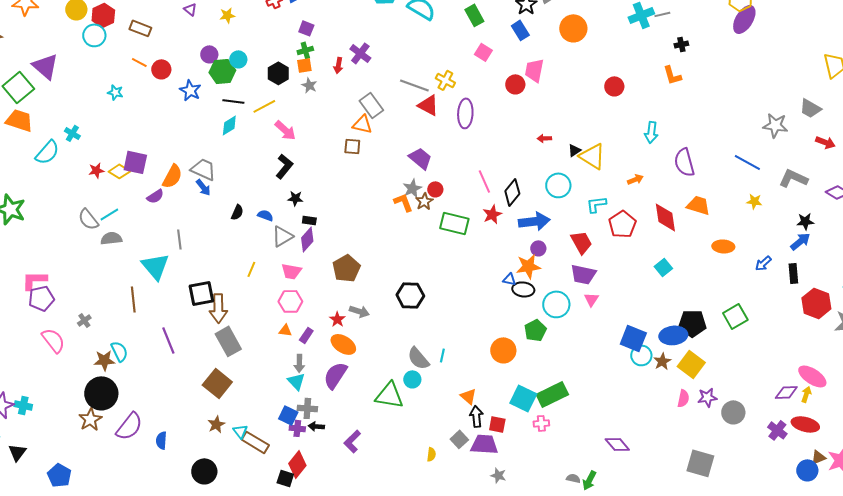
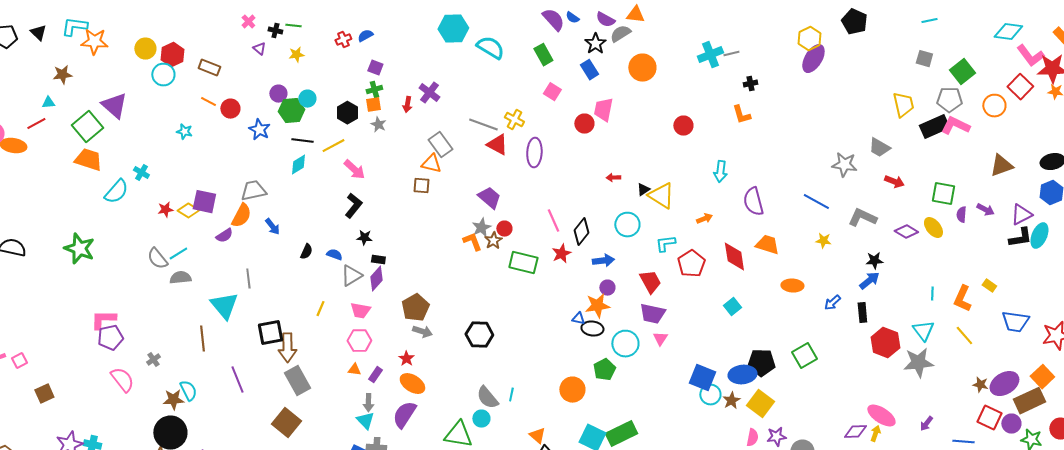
gray trapezoid: (203, 169) -> (253, 191), moved, turned -36
blue arrow: (534, 221) -> (603, 261), size x0.7
gray arrow: (359, 311) -> (422, 332), moved

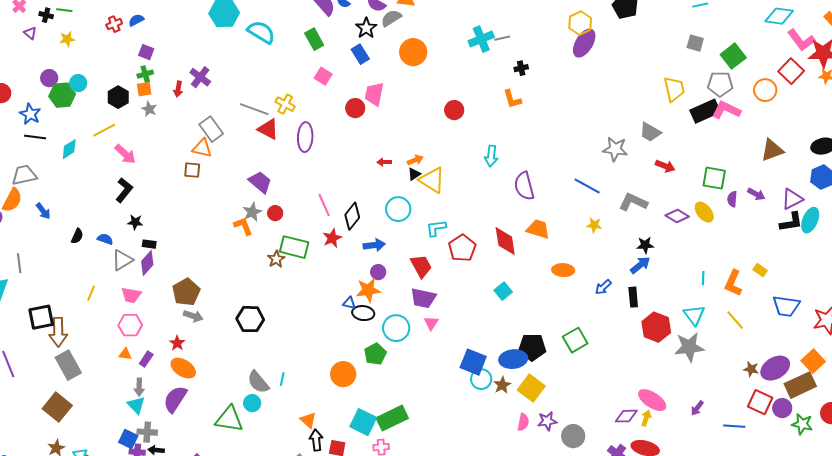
black line: (302, 141) -> (35, 137), moved
orange arrow: (704, 219) -> (415, 160), moved
brown star: (493, 241) -> (276, 259), moved

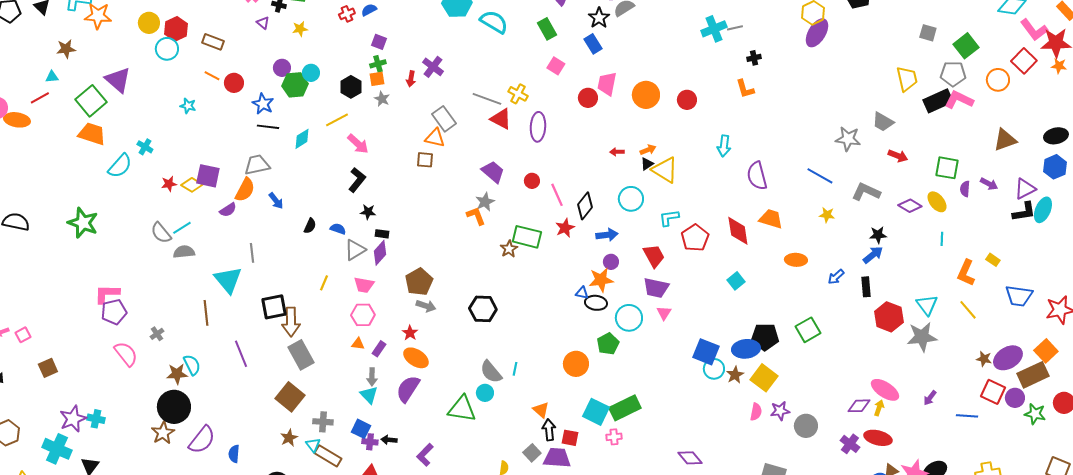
orange circle: (413, 52) -> (646, 95), moved
red circle: (275, 213) -> (532, 181), moved
cyan line: (703, 278) -> (942, 239), moved
gray cross: (147, 432) -> (323, 422), moved

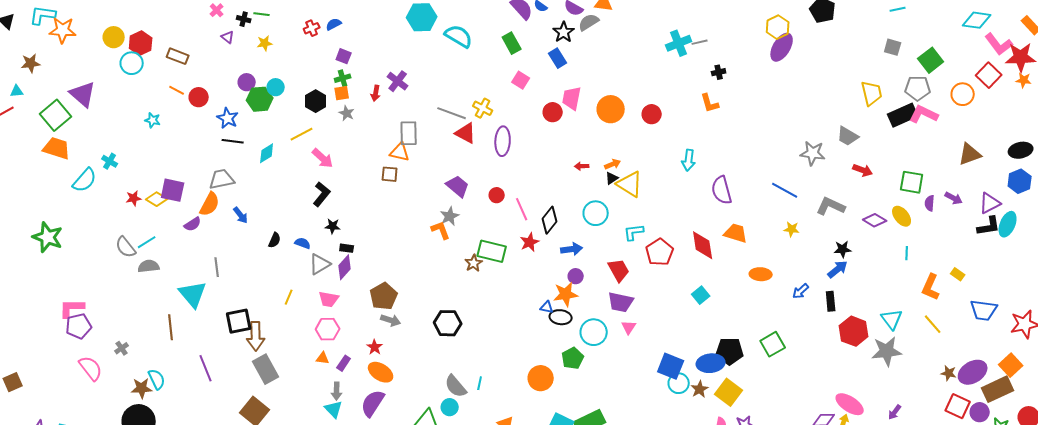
gray rectangle: (444, 119) -> (409, 133), turned 35

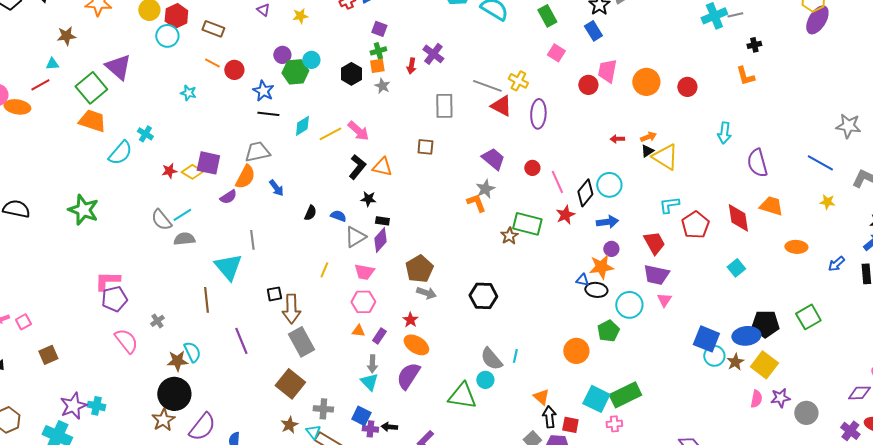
yellow line: (302, 134) -> (330, 134), moved
orange triangle: (400, 152) -> (382, 167), moved
cyan circle: (596, 213) -> (609, 185), moved
black square: (239, 321) -> (274, 294), size x0.6

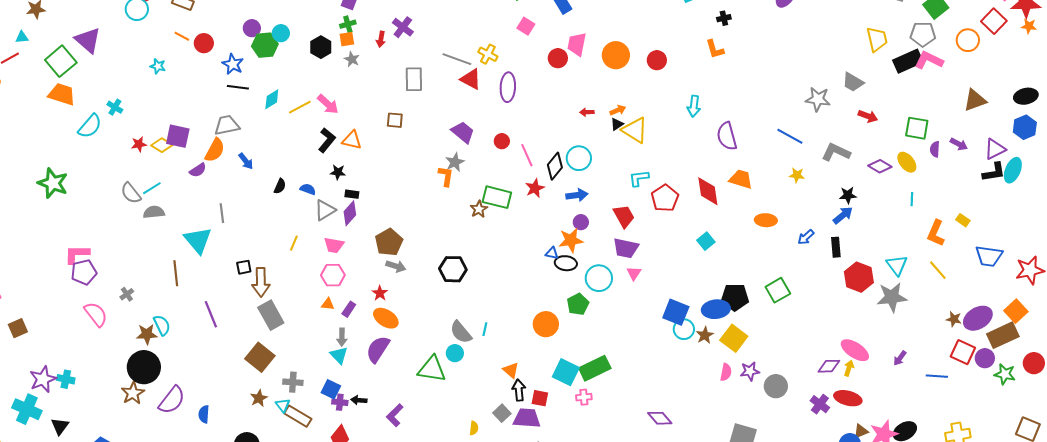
orange L-shape: (476, 203) -> (446, 176), turned 30

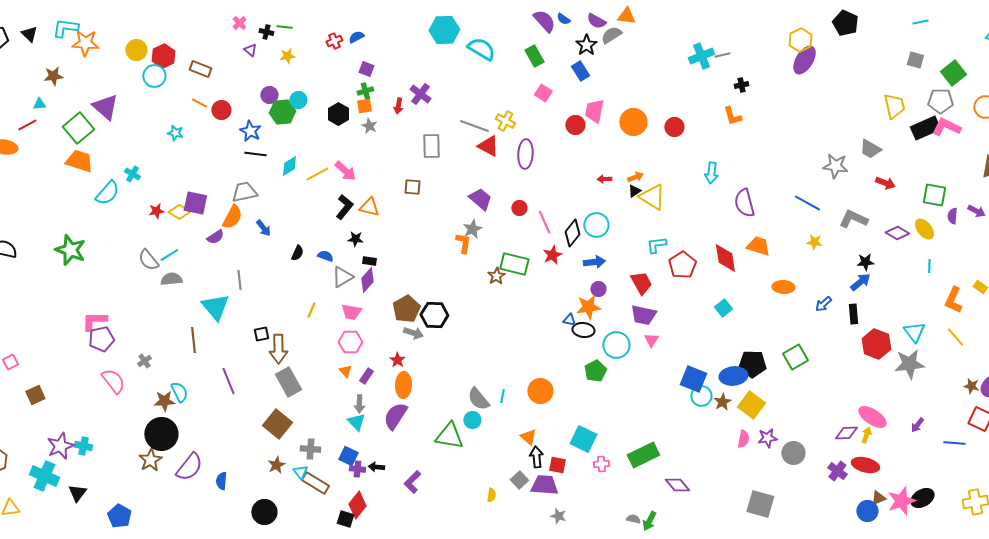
black hexagon: (453, 269) -> (434, 315), moved
orange triangle: (328, 304) -> (345, 371), turned 40
orange ellipse: (386, 318) -> (403, 385), turned 60
orange circle: (546, 324) -> (540, 391), moved
green rectangle: (595, 368) -> (643, 455), moved

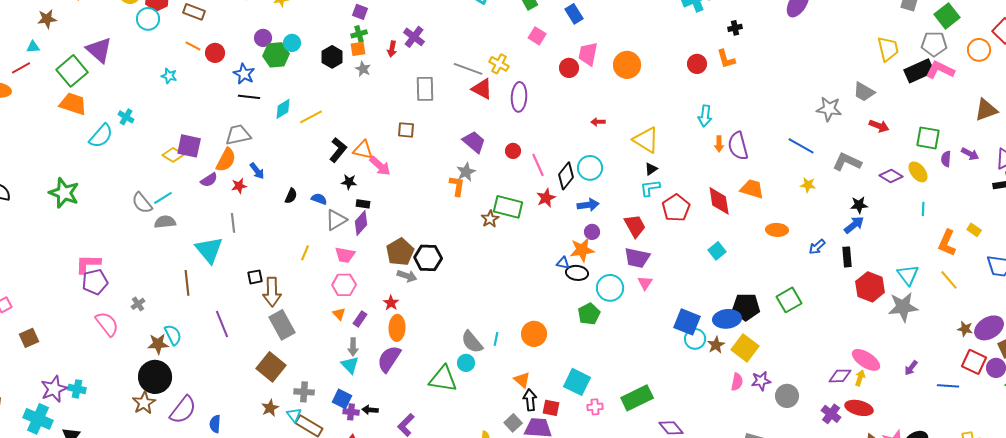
red circle: (674, 127) -> (697, 64), moved
pink arrow: (345, 171) -> (380, 166), moved
orange arrow: (635, 177) -> (719, 144), moved, turned 112
black triangle: (634, 191) -> (651, 169), moved
red star: (156, 211) -> (239, 186), moved

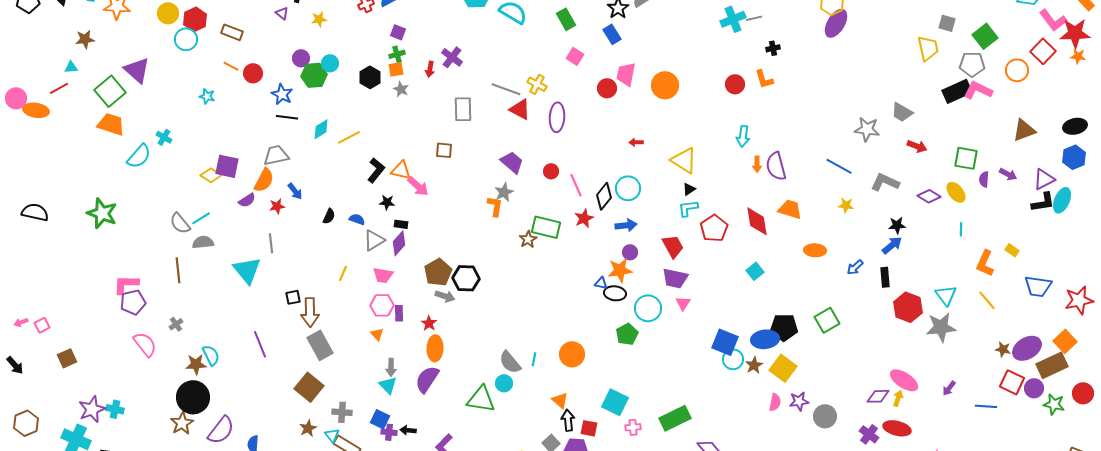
yellow trapezoid: (888, 49) -> (928, 48), moved
brown line: (187, 283) -> (178, 270), moved
purple rectangle: (360, 319) -> (399, 313), moved, turned -35

